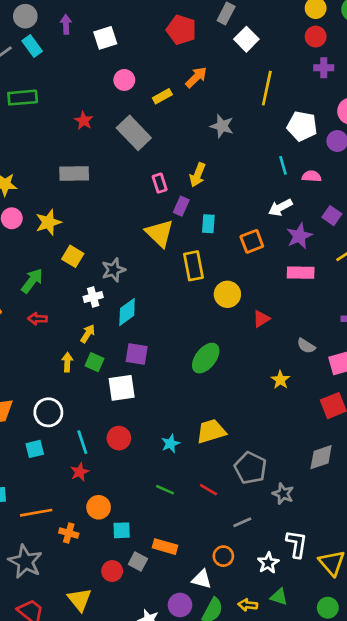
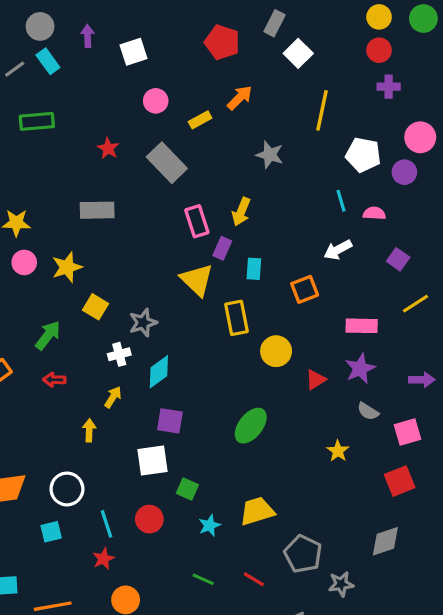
pink rectangle: (160, 183) -> (197, 221), size x1.4
purple star: (299, 236) -> (360, 369), moved
green square: (94, 362) -> (187, 489), moved
gray star: (283, 494) -> (341, 584), turned -30

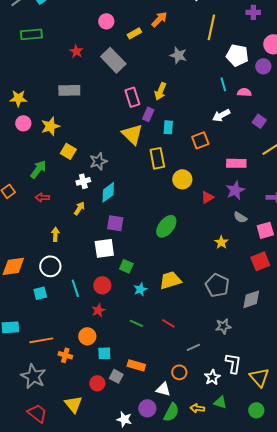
yellow arrow: (89, 430) -> (55, 234), moved
gray pentagon: (303, 554) -> (217, 285), moved
red star: (103, 559) -> (98, 310), moved

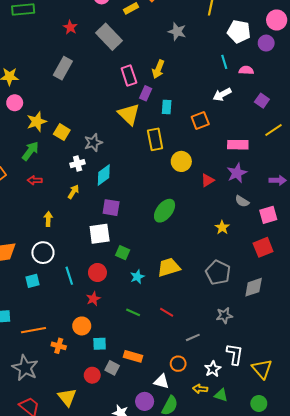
gray rectangle: (69, 90) -> (63, 68), turned -60
yellow star: (50, 126) -> (37, 122), moved
yellow arrow: (197, 408) -> (200, 389), moved

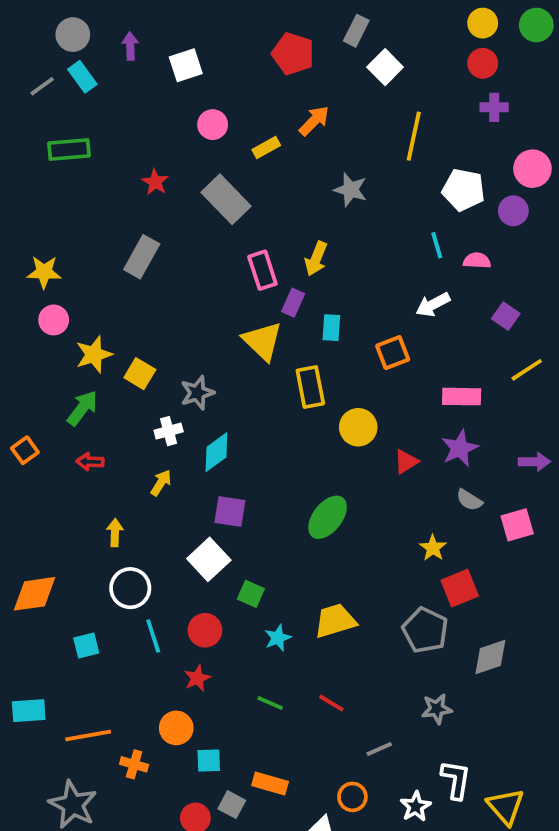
white square: (100, 234) -> (209, 559), turned -35
red square: (263, 247) -> (460, 588), moved
white circle: (43, 253) -> (130, 588), moved

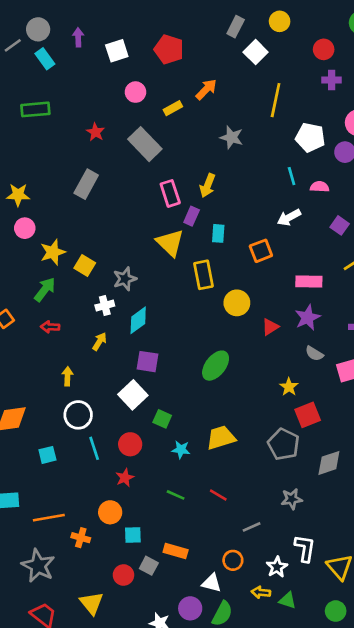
yellow circle: (483, 23) -> (280, 21), moved
red pentagon: (293, 54) -> (169, 49), moved
gray line: (42, 86) -> (13, 45), moved
cyan star: (278, 638) -> (181, 450), turned 30

